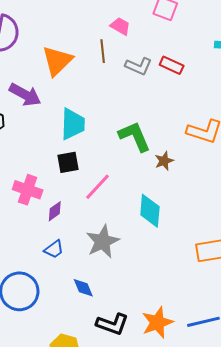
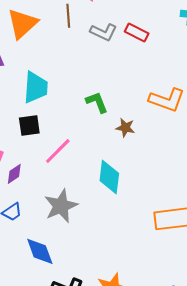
green L-shape: (135, 136) -> (97, 102), size x0.7
brown star: (164, 161) -> (125, 128), turned 30
blue diamond: (83, 288) -> (40, 251), size x1.4

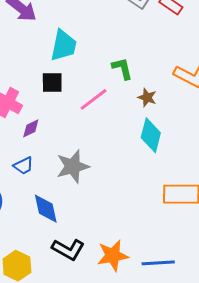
pink line: (58, 151) -> (94, 99), moved
cyan diamond: (109, 177) -> (151, 135), moved

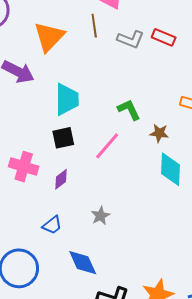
purple diamond: (31, 128) -> (61, 179), moved
gray star: (73, 166) -> (100, 216), size x0.6

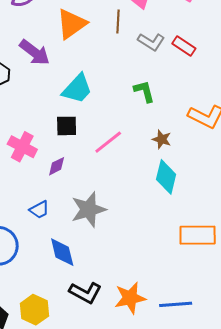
cyan trapezoid: (67, 99) -> (77, 89), turned 32
green L-shape: (129, 110) -> (144, 91), moved
gray star: (100, 216) -> (89, 209), size x1.8

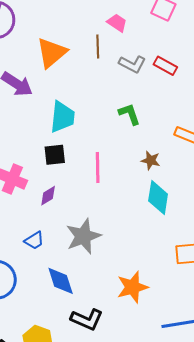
cyan trapezoid: (77, 89) -> (62, 117), turned -32
pink line: (108, 142) -> (98, 168), turned -48
orange star: (130, 298) -> (132, 287), moved

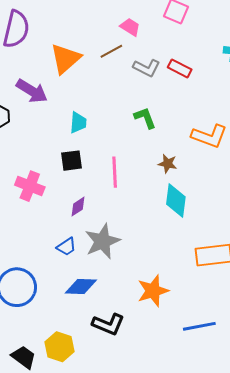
brown line: (98, 47) -> (111, 51), turned 65
cyan trapezoid: (62, 117) -> (78, 123), size x0.7
purple diamond: (48, 196) -> (78, 207), moved
blue trapezoid: (34, 240) -> (66, 247), moved
blue diamond: (61, 281) -> (81, 287), turned -68

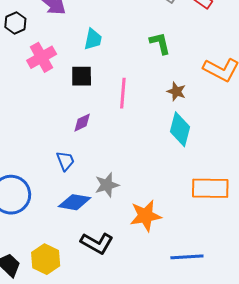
pink cross: (30, 186) -> (42, 57), moved, turned 32
gray star: (102, 241) -> (107, 185), moved, size x0.7
blue trapezoid: (66, 247) -> (65, 161), turned -85

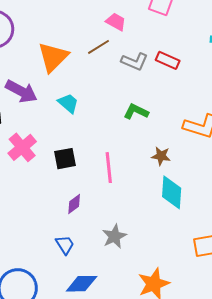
cyan trapezoid: (93, 39) -> (68, 103), moved, turned -50
green L-shape: (160, 43) -> (136, 112), turned -40
gray star: (107, 185) -> (114, 236), moved

